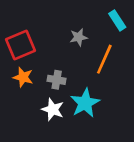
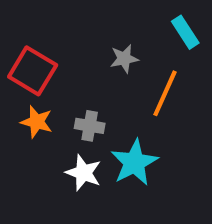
red square: (20, 45) -> (33, 71), turned -36

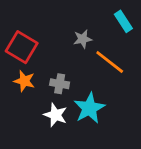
orange line: (165, 93) -> (110, 62), turned -76

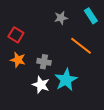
gray star: (83, 39) -> (61, 18), moved
red square: (22, 47) -> (16, 35), size x0.7

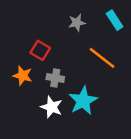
red square: (16, 35) -> (40, 50), moved

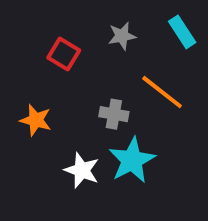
red square: (40, 50) -> (64, 54), moved
gray cross: (55, 78) -> (114, 114), moved

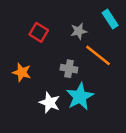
gray star: (122, 36) -> (79, 31), moved

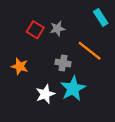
gray star: (79, 31) -> (57, 29), moved
white star: (50, 103) -> (45, 94), turned 30

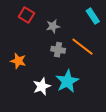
red square: (35, 30) -> (26, 15), moved
gray cross: (63, 63) -> (58, 50), moved

